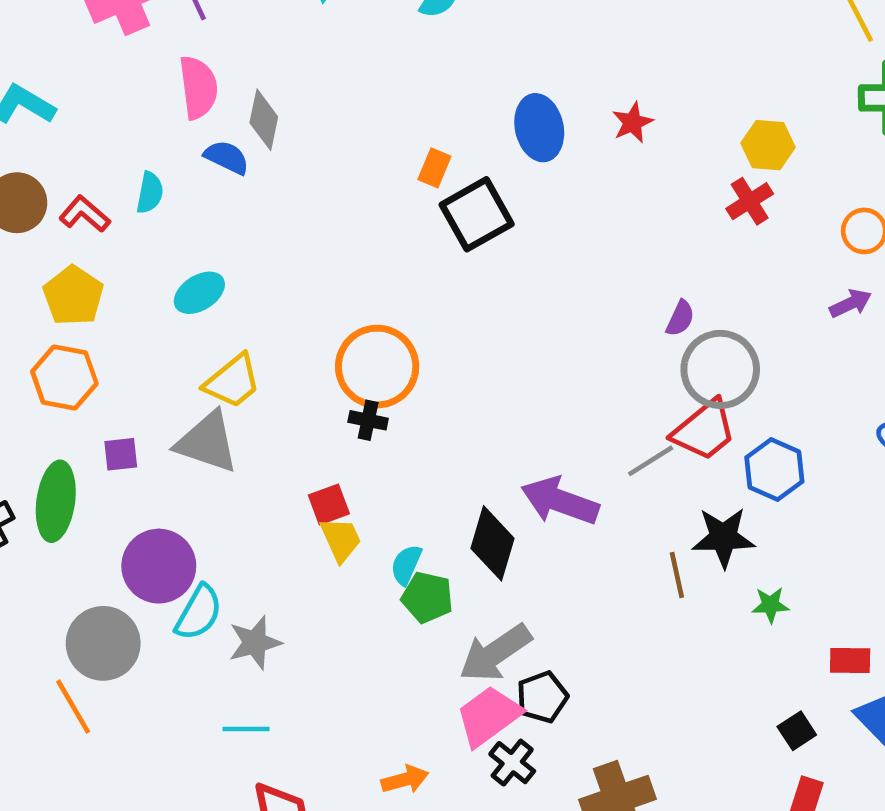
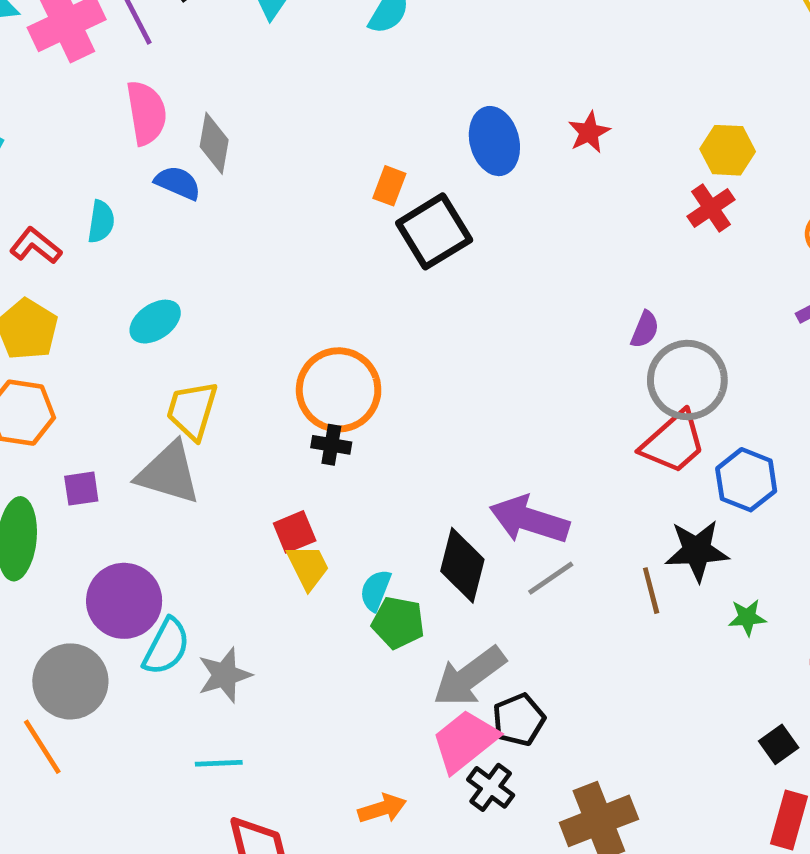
yellow trapezoid: (232, 381) -> (192, 410), turned 148
gray line: (651, 461) -> (551, 578), moved

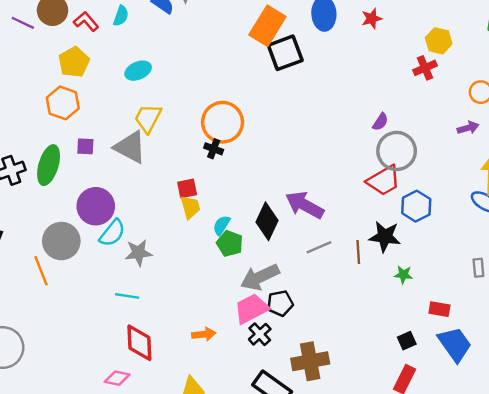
orange rectangle: (389, 186) -> (267, 26), size x2.0
gray line: (551, 578) -> (319, 247), moved

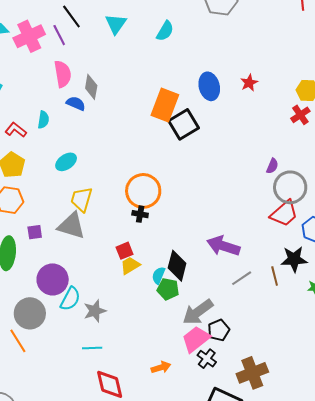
yellow trapezoid: (190, 207) -> (130, 266), turned -95
black diamond: (267, 221) -> (177, 266), moved

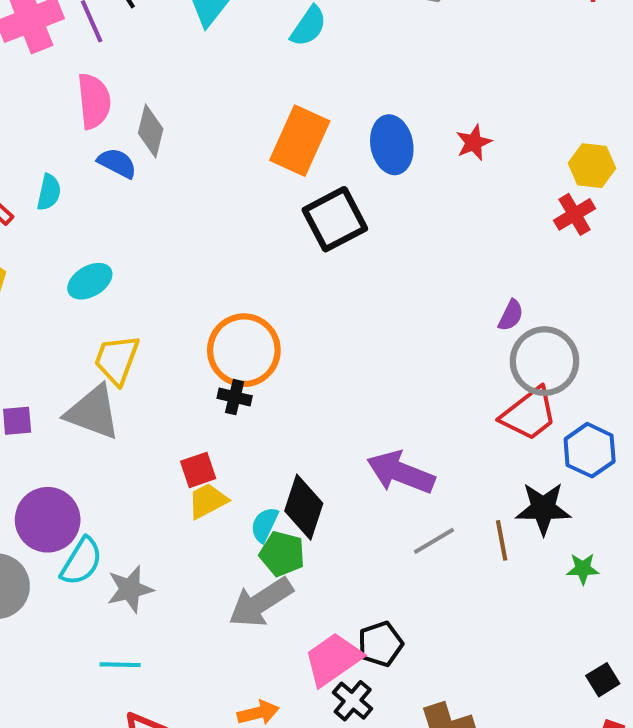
orange rectangle: (165, 105) -> (300, 141), moved
gray arrow: (198, 312) -> (261, 602), moved

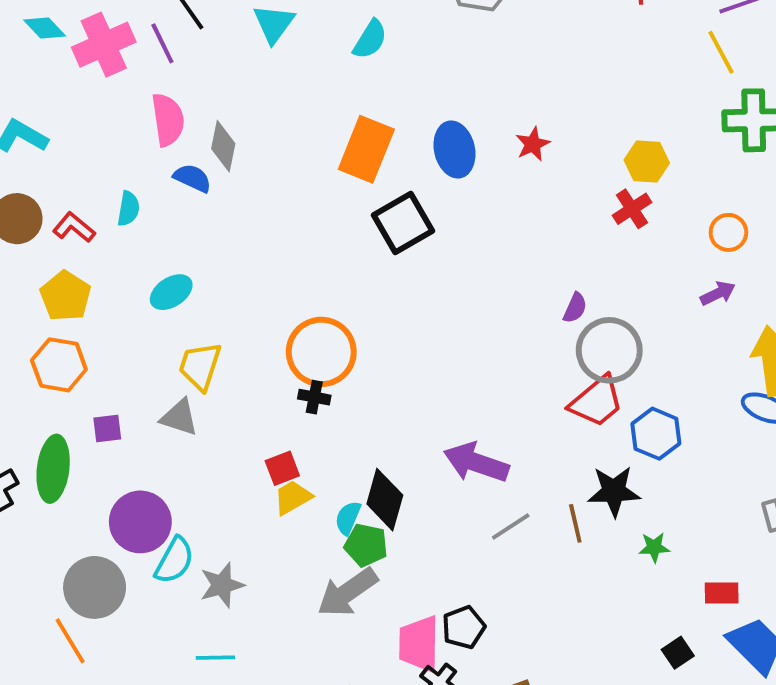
gray triangle: (93, 412) -> (179, 417), size x0.7
pink trapezoid: (333, 659) -> (419, 644), turned -52

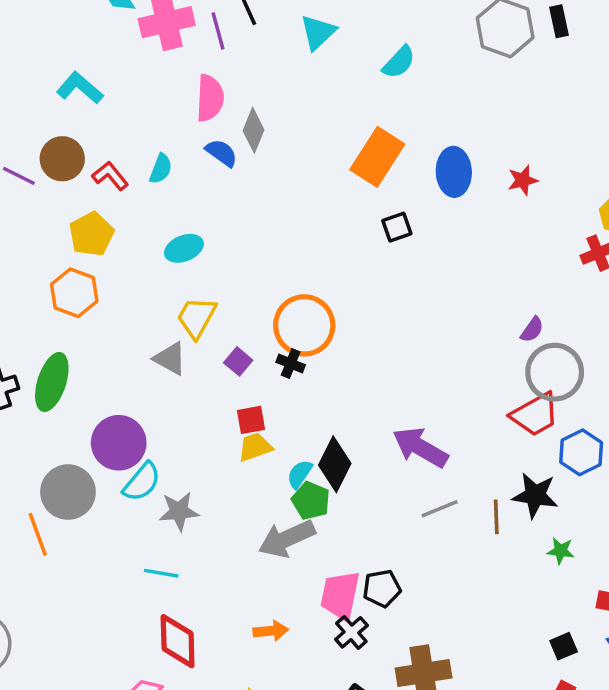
black square: (403, 223) -> (397, 227), size x0.6
purple square: (107, 429) -> (238, 361), moved, turned 36

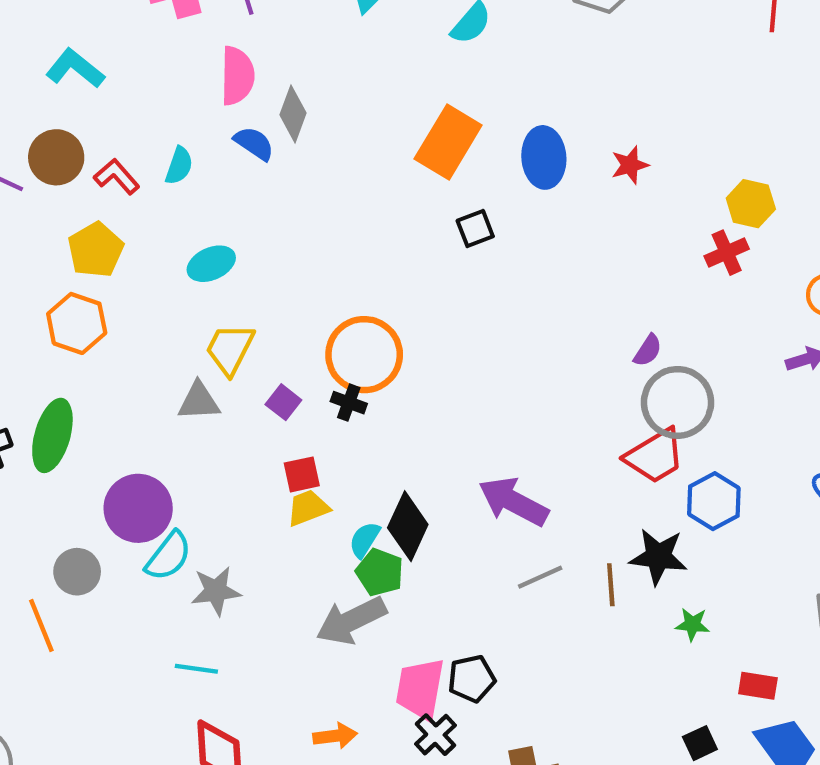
gray triangle: (170, 358) -> (199, 401), turned -30
gray circle: (68, 492) -> (77, 572), size x0.7

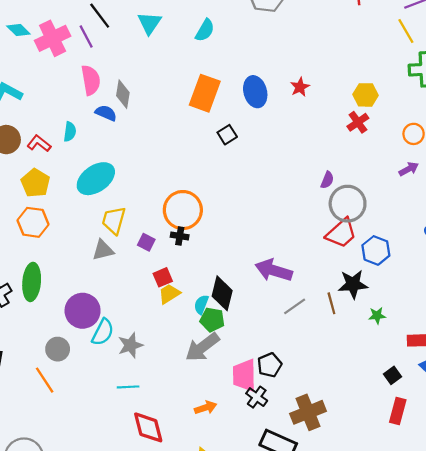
cyan ellipse: (211, 264) -> (96, 179), size x1.6

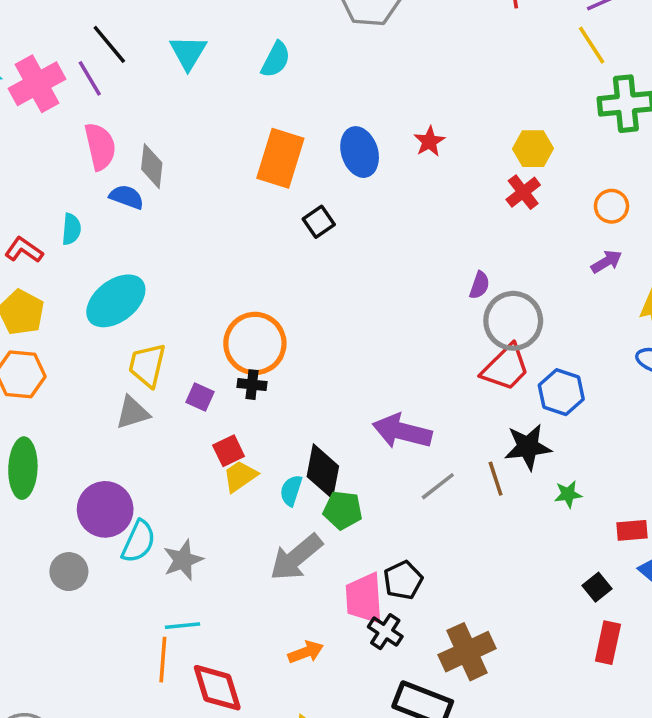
green pentagon: (212, 320) -> (343, 510), moved
orange line: (45, 380) -> (163, 660), moved, turned 40

